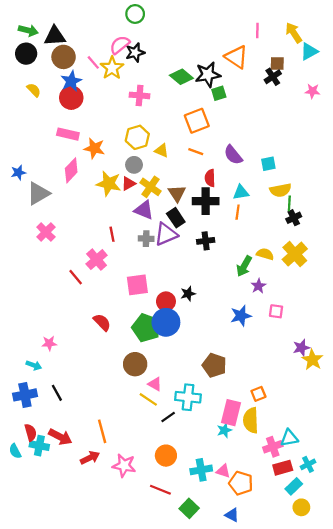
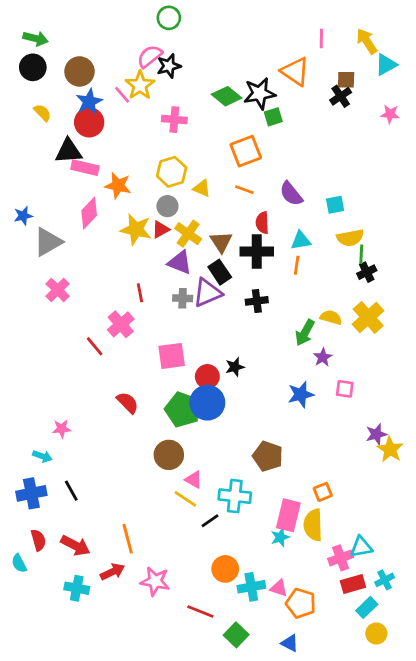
black triangle: (55, 36) -> (69, 151), moved
pink line: (93, 62) -> (122, 95), moved
cyan cross: (39, 446) -> (77, 588), moved
orange circle: (166, 456) -> (225, 569), moved

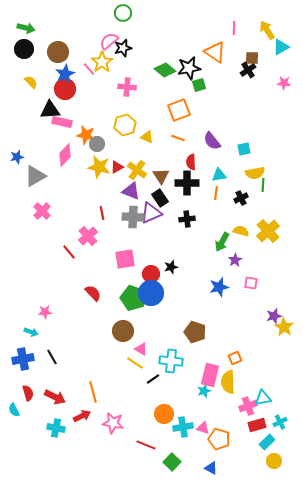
gray circle: (167, 206) -> (97, 144), moved
black cross: (367, 272) -> (241, 198), moved
gray cross: (183, 298) -> (133, 217), size x1.5

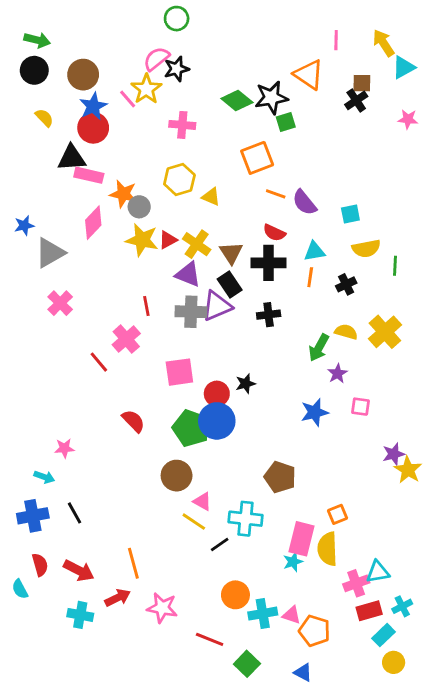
orange line: (178, 138) -> (276, 194), moved
red semicircle: (191, 162) -> (274, 233), turned -63
green line: (263, 185) -> (395, 266), moved

